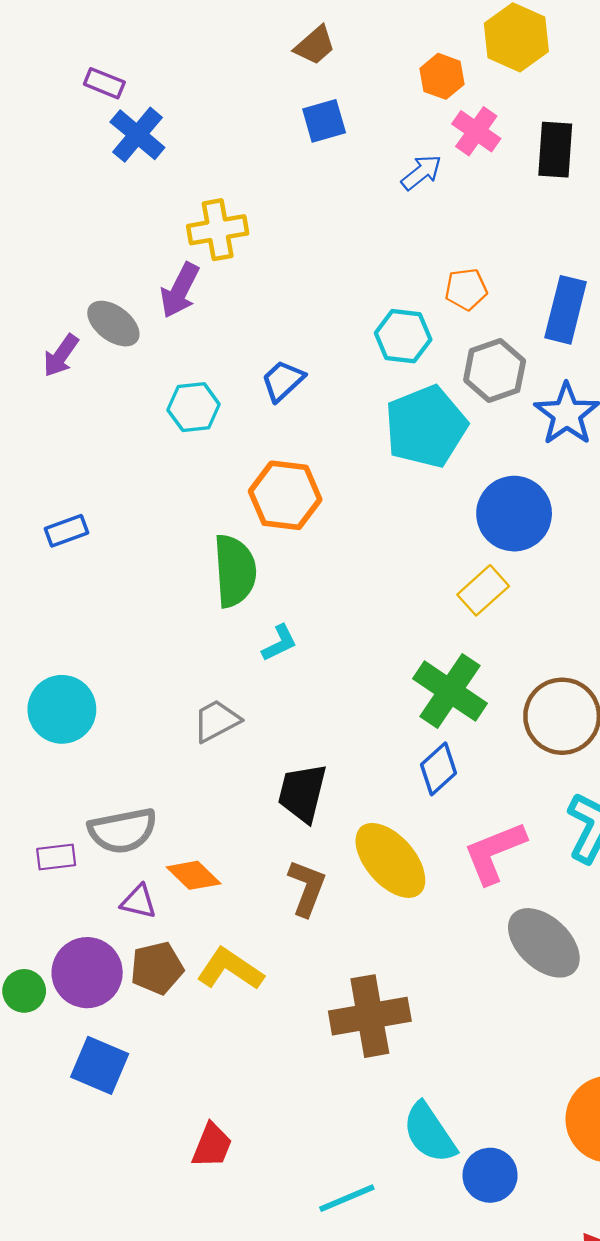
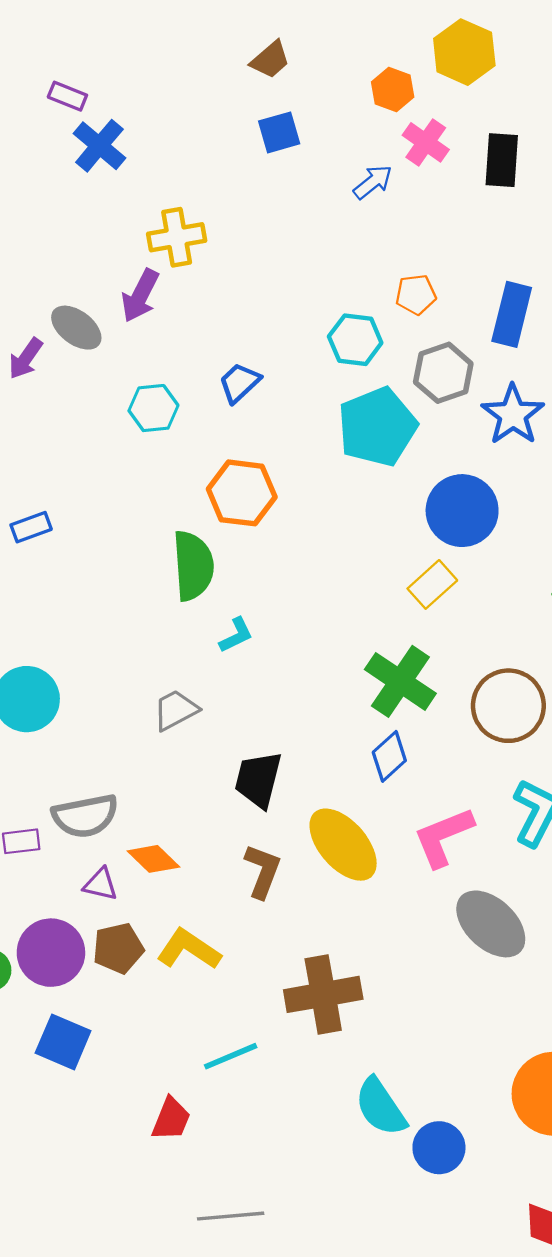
cyan line: (347, 1198) -> (231, 1056), moved

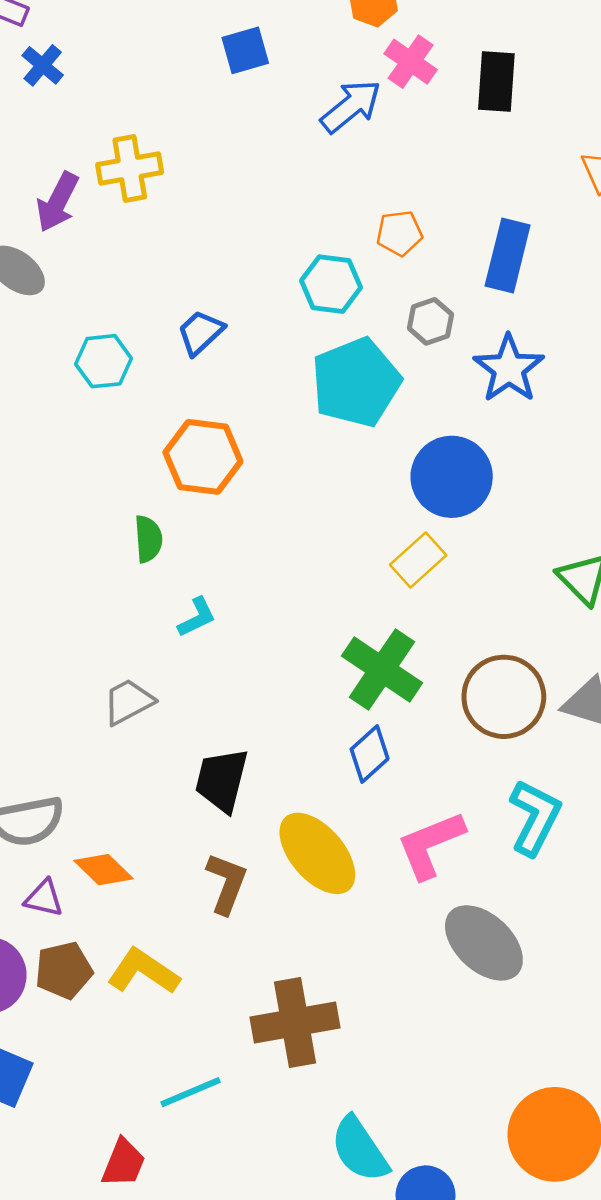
blue cross: (99, 146) -> (43, 65), size x0.7
blue arrow: (373, 182) -> (351, 106), size x1.4
purple arrow: (140, 296) -> (58, 202), moved
gray hexagon: (443, 373) -> (430, 321), size x0.7
green semicircle: (193, 566) -> (148, 539), size x0.6

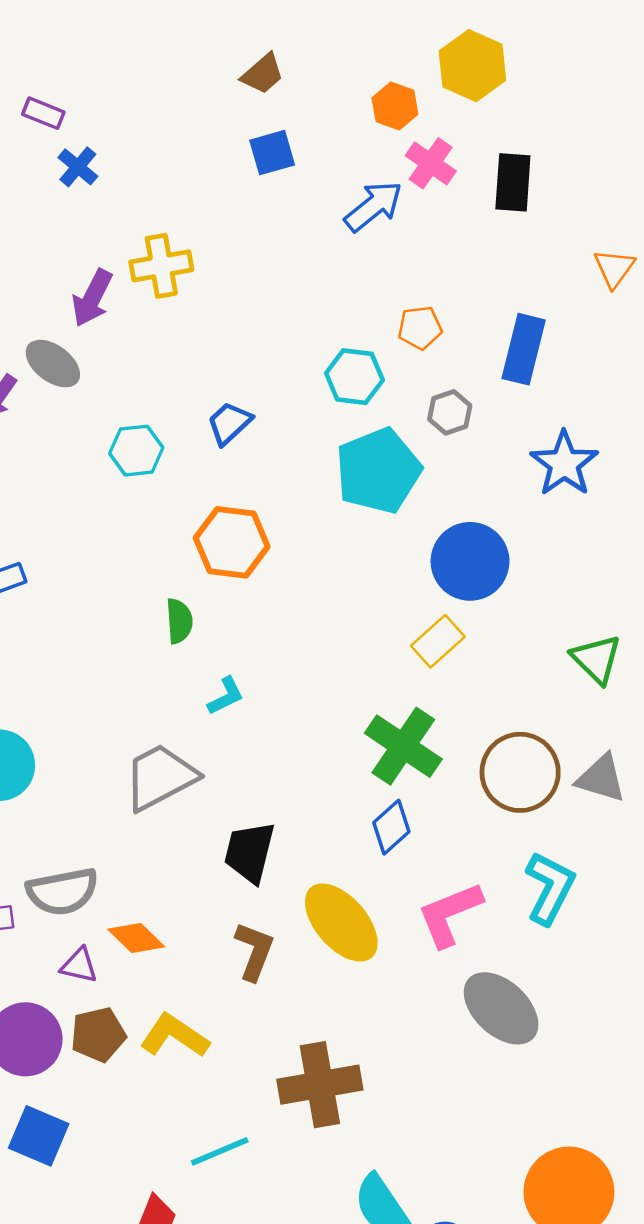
blue star: (509, 369) -> (564, 464), moved
gray trapezoid: (128, 702) -> (160, 777), size x1.5

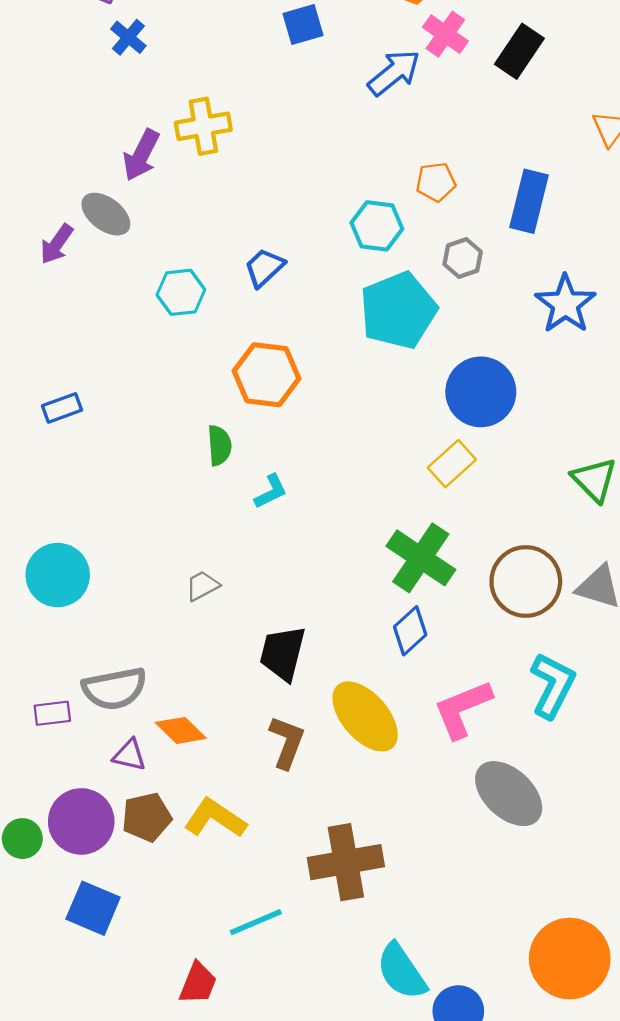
black rectangle: (513, 182) -> (519, 51), turned 30
cyan L-shape: (226, 696) -> (271, 492), moved
gray trapezoid: (160, 777) -> (202, 586), size x0.5

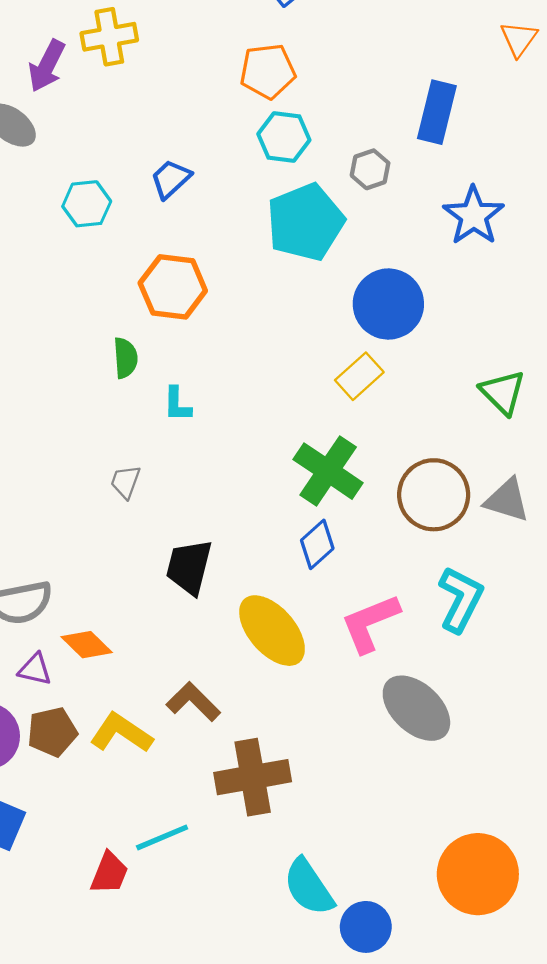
orange pentagon: (436, 182) -> (268, 71), moved, size x1.4
cyan L-shape: (271, 492) -> (177, 404), turned 117
gray trapezoid: (202, 586) -> (125, 482), moved, turned -42
brown L-shape: (287, 742) -> (193, 702), moved, turned -66
red trapezoid: (198, 983) -> (109, 873), moved

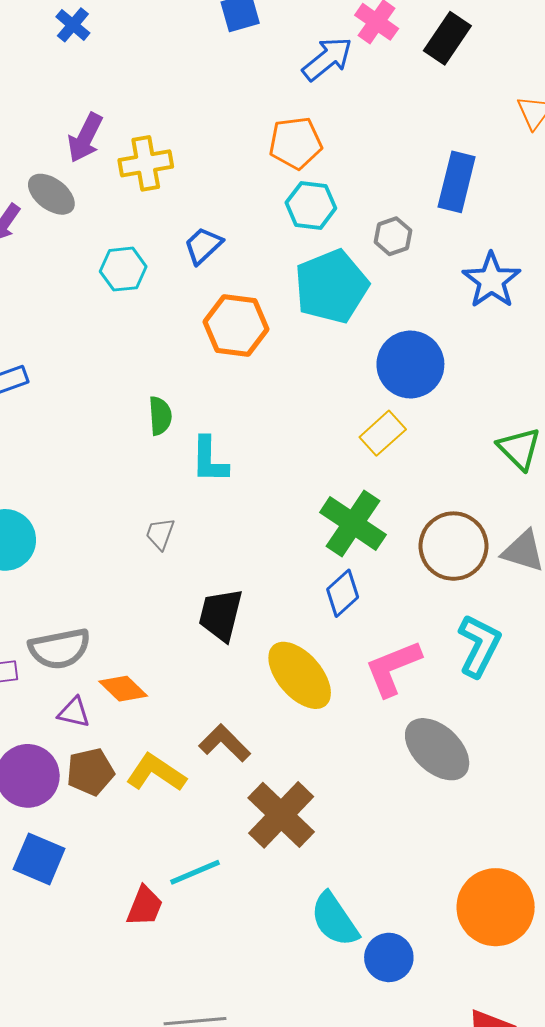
yellow cross: (109, 37) -> (146, 163), moved
orange hexagon: (173, 287) -> (236, 326), moved
cyan L-shape: (177, 404) -> (209, 460), size x1.4
brown cross: (253, 777) -> (281, 815), turned -36

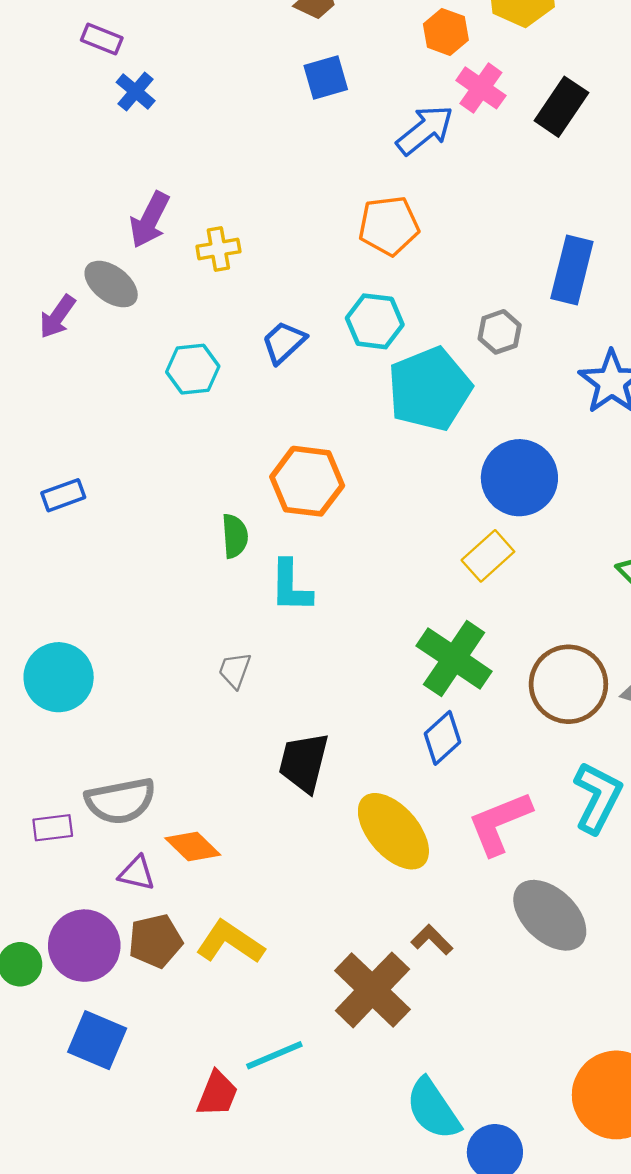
yellow cross: (146, 163) -> (218, 249), size x0.7
cyan hexagon: (311, 205) -> (375, 321), moved
orange hexagon: (236, 326) -> (307, 481), moved
brown L-shape: (225, 743) -> (432, 940), moved, size x0.7

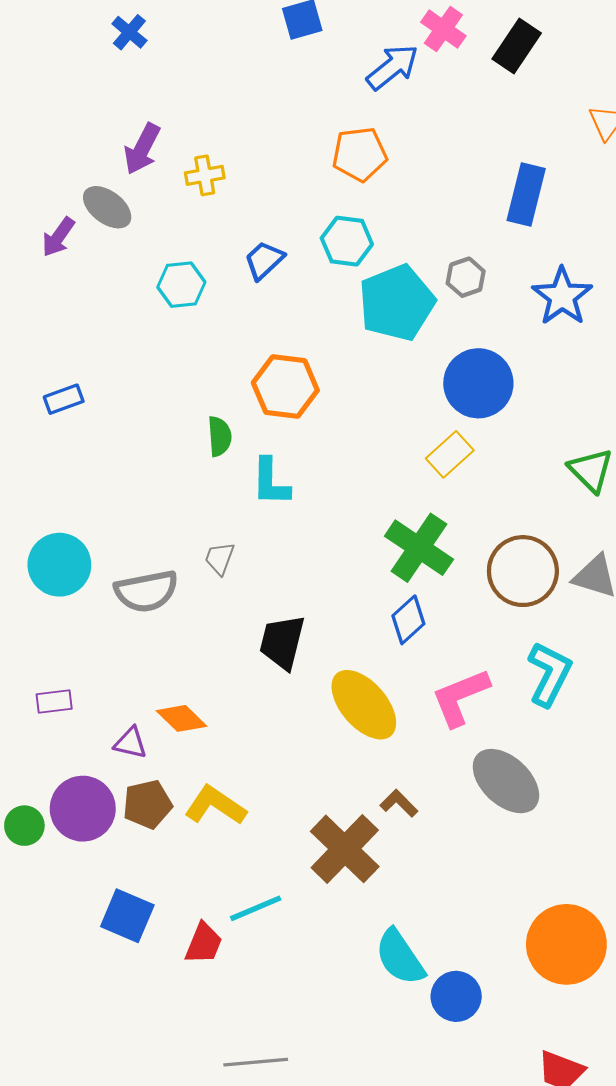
gray hexagon: (500, 332) -> (466, 277), moved
gray semicircle: (120, 801) -> (146, 591), moved
blue square: (97, 1040) -> (127, 916), moved

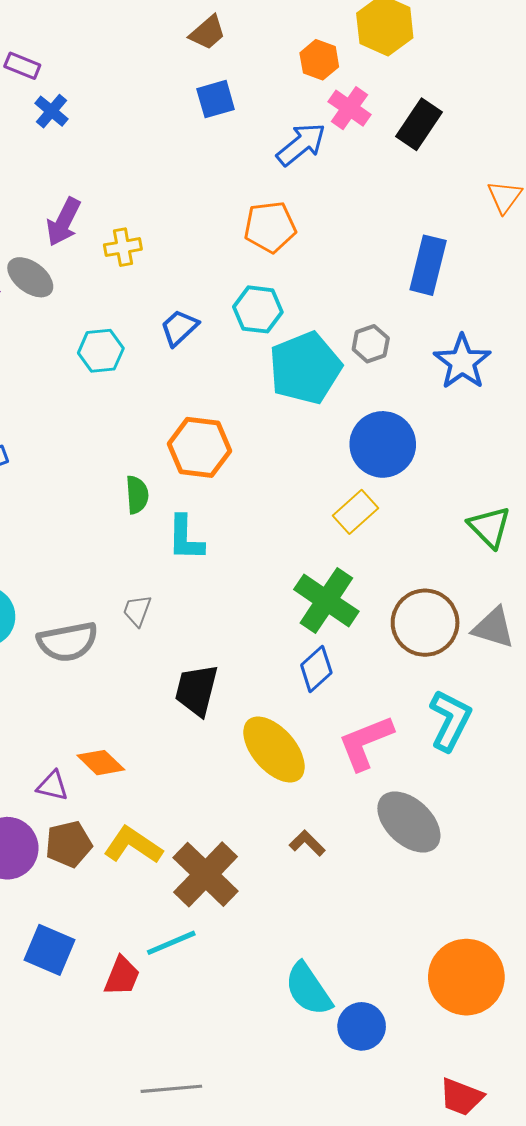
brown cross: (345, 849) -> (206, 874), moved

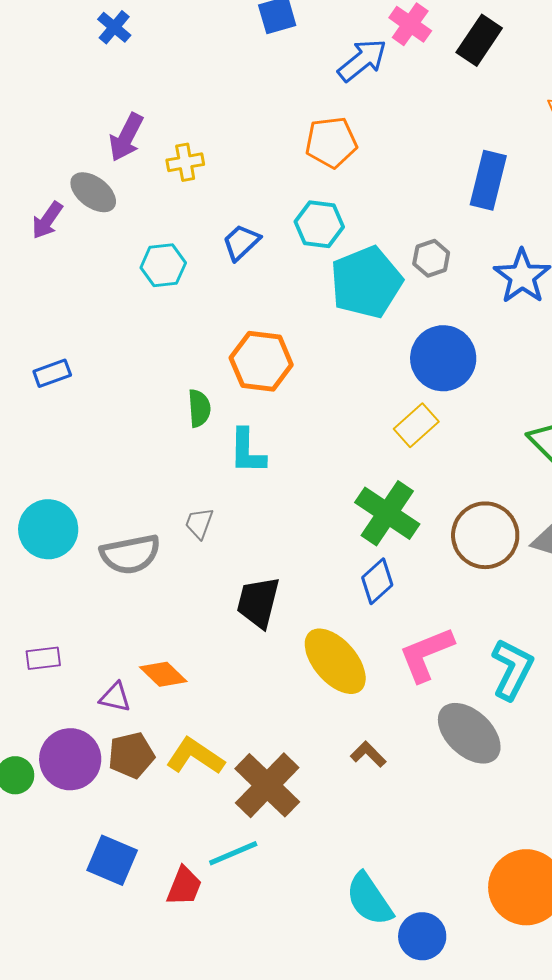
cyan L-shape: (450, 720) -> (512, 669), moved

